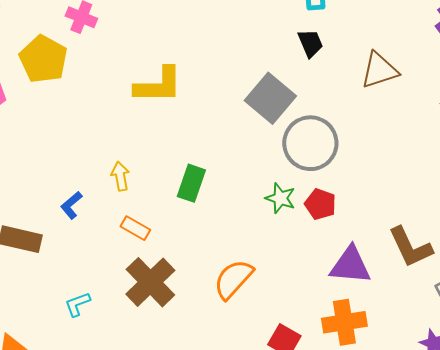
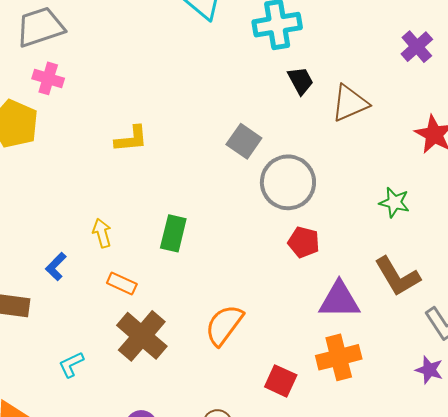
black trapezoid: (310, 43) -> (300, 81), moved
yellow L-shape: (158, 85) -> (131, 139), size x0.7
gray square: (270, 98) -> (244, 141), size x0.7
green star: (280, 198) -> (394, 202), moved

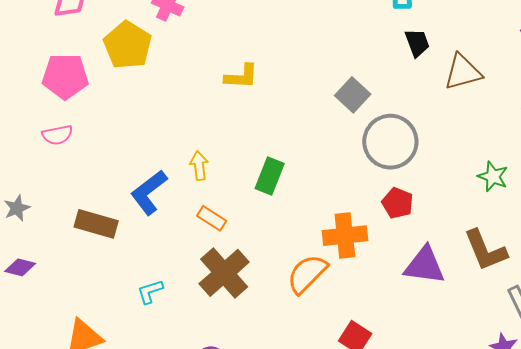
blue L-shape: (56, 267) -> (149, 192), size x1.6
orange cross: (339, 357) -> (345, 236), moved

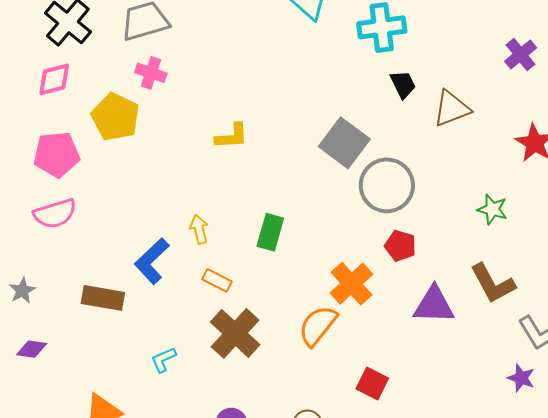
gray square: (353, 95) -> (344, 143), size x1.4
pink semicircle: (57, 135) -> (55, 214), size x1.4
orange cross: (345, 236) -> (351, 284), turned -30

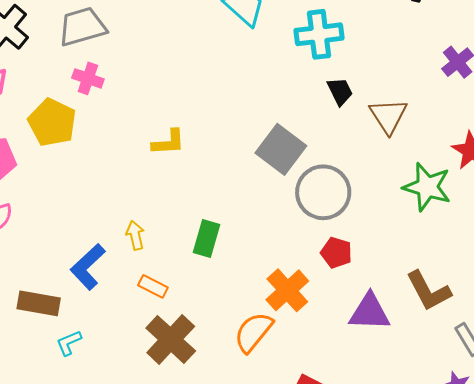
brown triangle: (452, 109) -> (388, 116), turned -42
green star: (492, 209) -> (427, 187), moved, size x1.6
cyan L-shape: (163, 360) -> (69, 343), moved

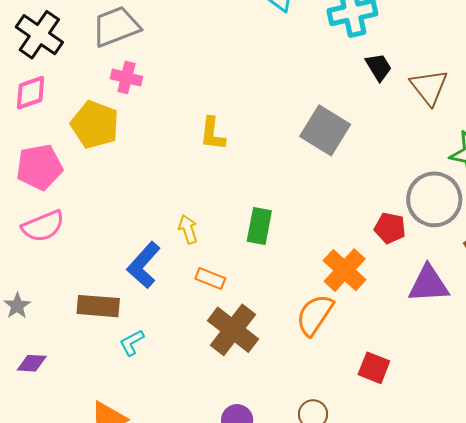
yellow L-shape: (168, 142) -> (212, 134), turned 105
gray circle: (323, 192) -> (434, 199), moved

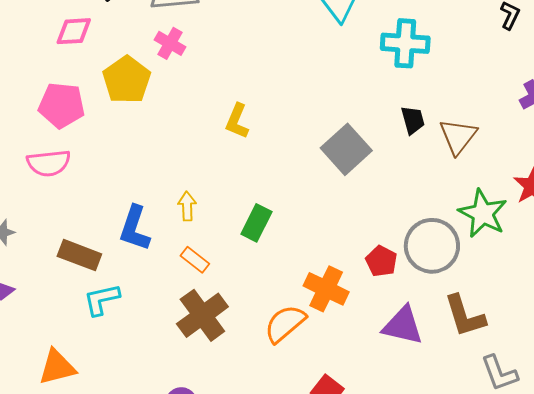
black trapezoid: (379, 67) -> (413, 120), moved
blue L-shape: (144, 265) -> (135, 228), turned -39
orange cross: (345, 270) -> (326, 289), turned -33
cyan L-shape: (132, 343) -> (102, 299), size x1.4

